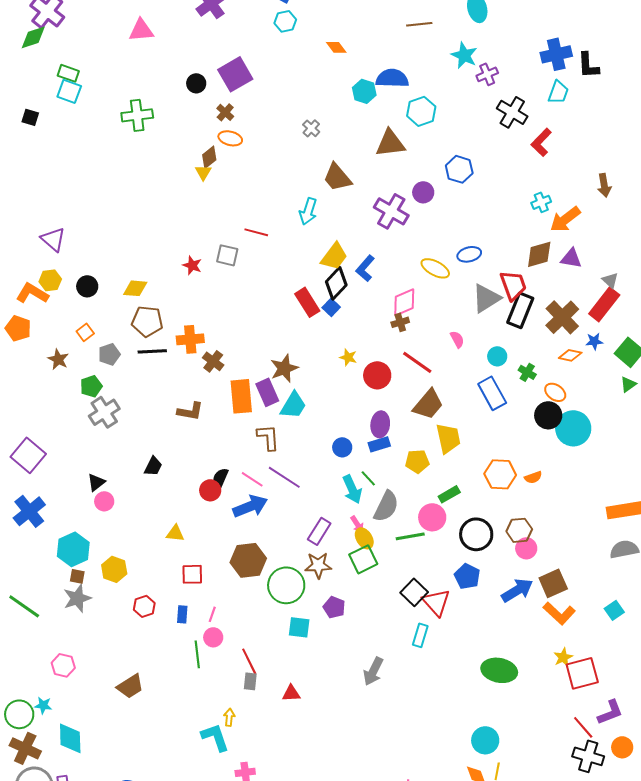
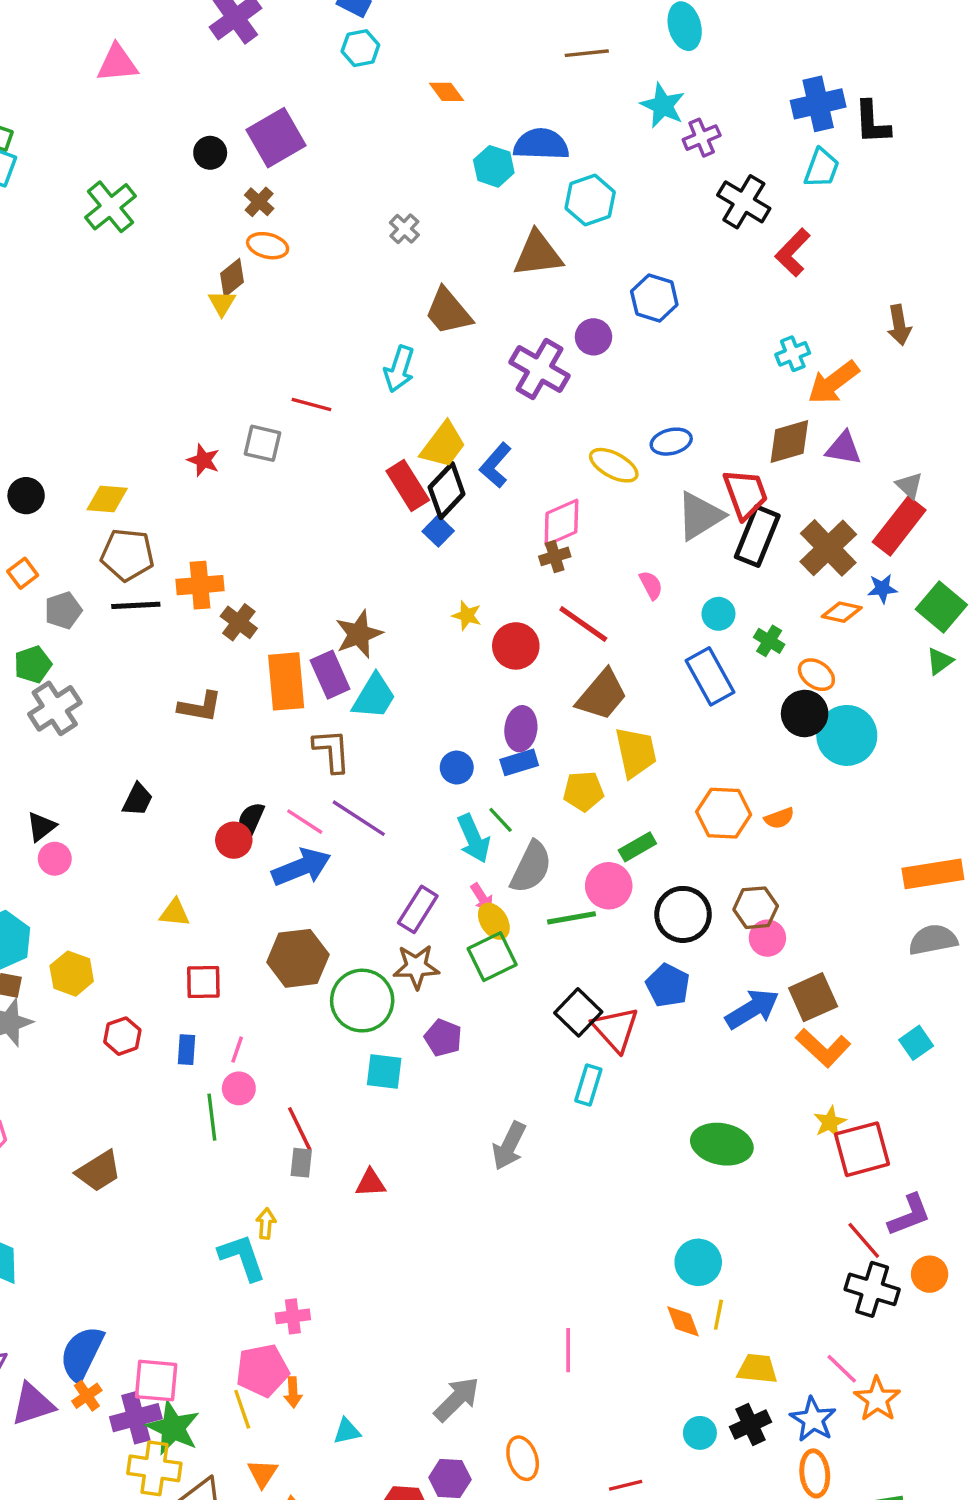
green cross: (137, 115) -> (111, 207), turned -32
red rectangle: (307, 302) -> (408, 485), moved

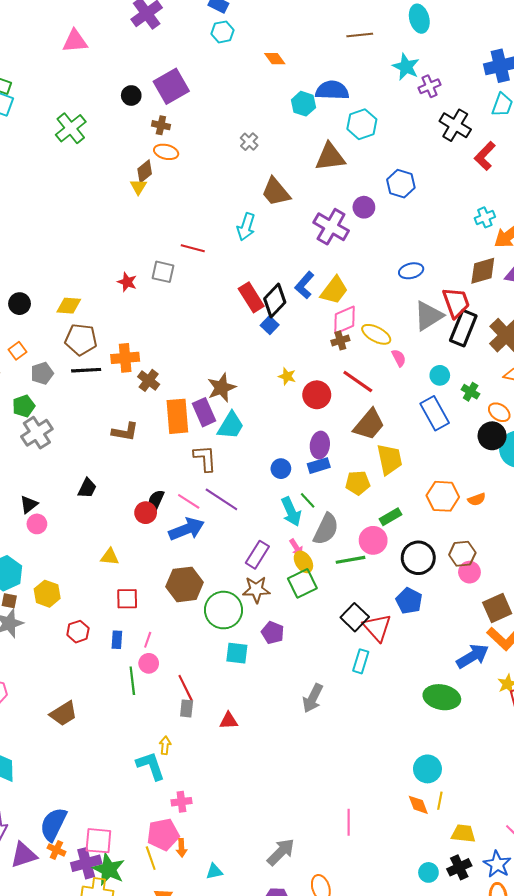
brown cross: (259, 202) -> (161, 125), turned -30
yellow trapezoid: (443, 445) -> (334, 290), moved
yellow ellipse: (614, 465) -> (376, 334), moved
blue arrow: (752, 1009) -> (473, 656), moved
orange cross: (87, 1396) -> (56, 850), turned -30

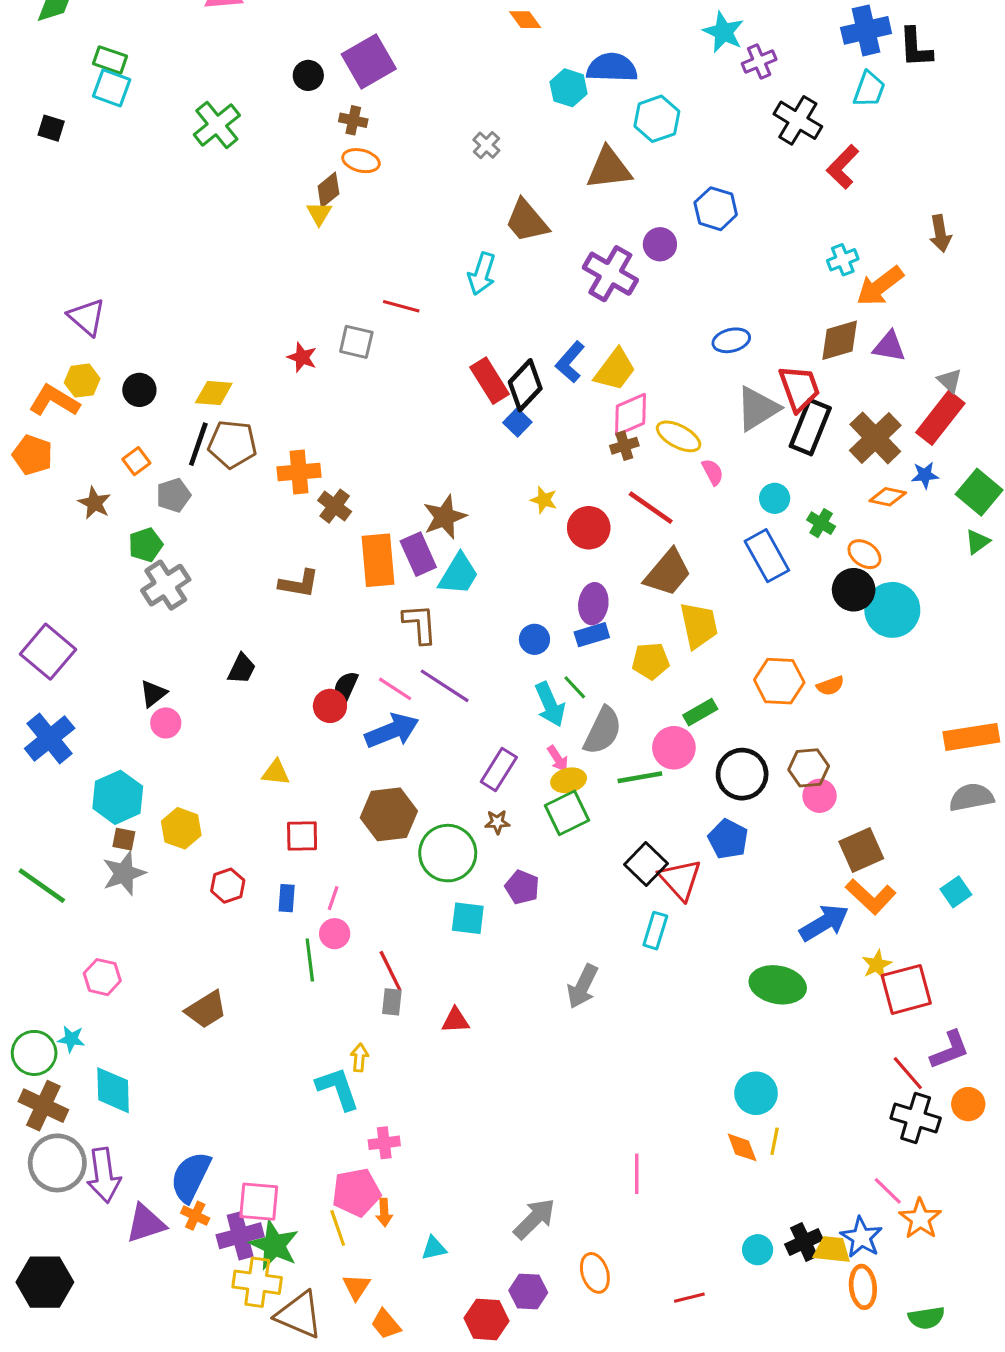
black line: (86, 370) -> (198, 444), moved, turned -68
yellow ellipse: (303, 562) -> (569, 780), turned -70
brown star: (256, 590) -> (497, 822), size x0.6
yellow trapezoid: (463, 834) -> (832, 1250), moved

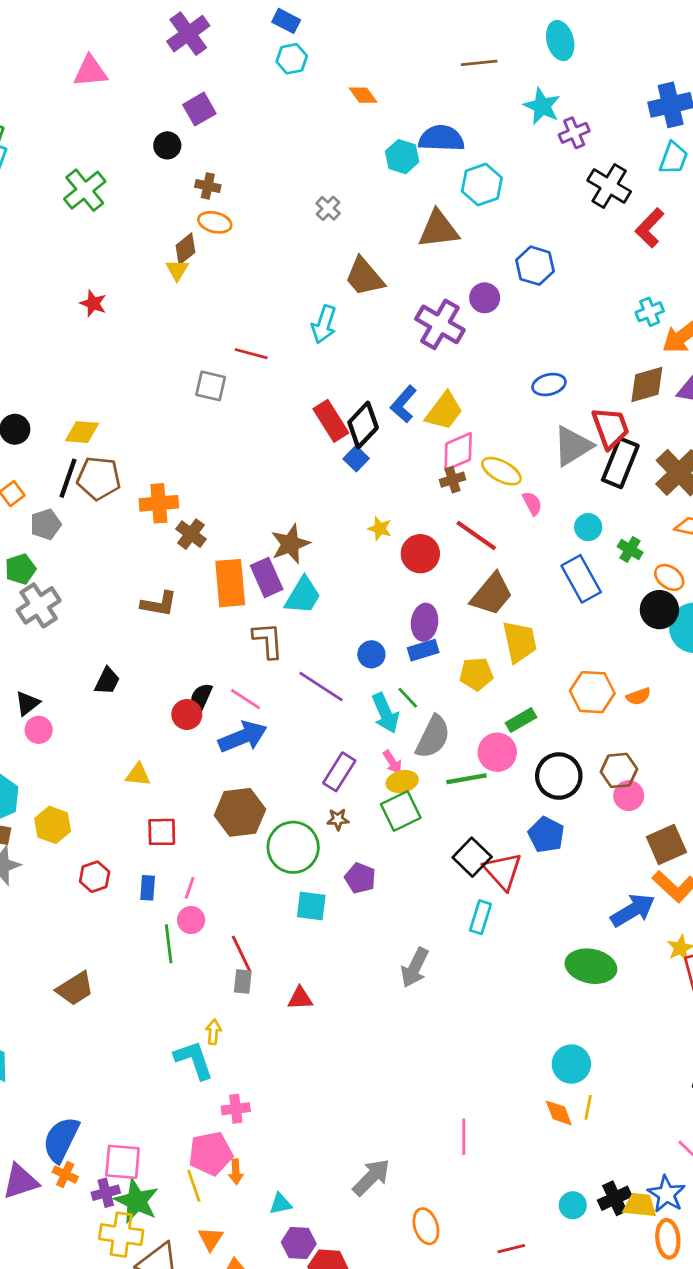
purple square: (369, 61) -> (199, 109), moved, size x0.7
red star: (302, 357) -> (93, 303), moved
purple line: (445, 686) -> (321, 687), moved
purple cross: (240, 1236) -> (106, 1193), size x0.7
purple hexagon: (528, 1292) -> (299, 1243), moved

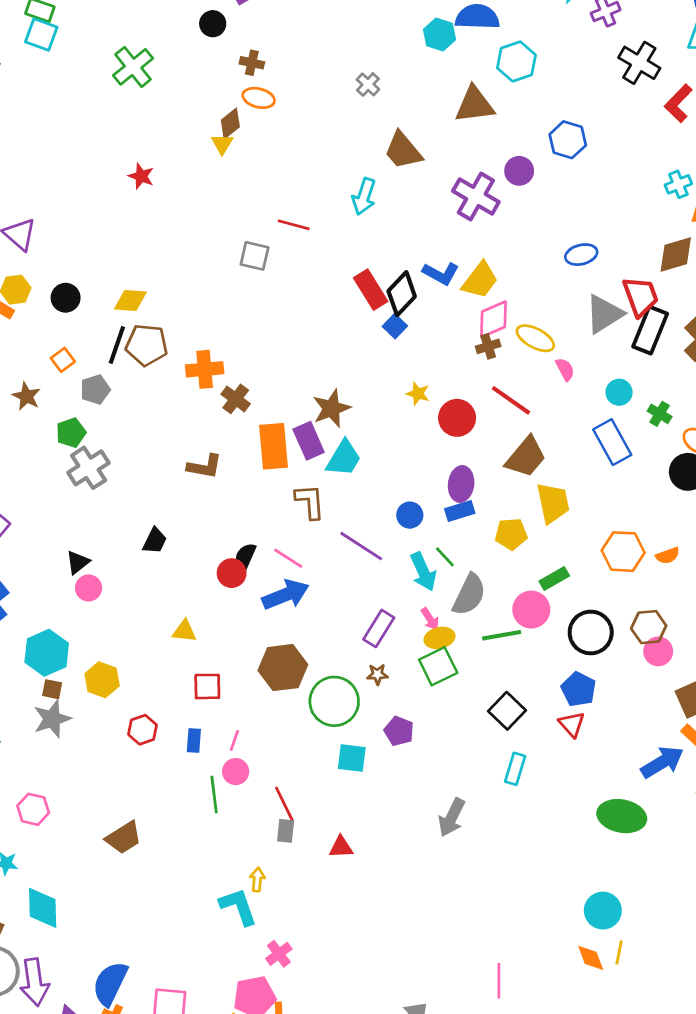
blue L-shape: (404, 404) -> (441, 273), turned -102
red triangle: (503, 871) -> (572, 724), moved, size x0.7
pink cross: (236, 1109) -> (279, 954), turned -30

